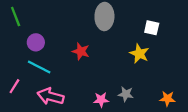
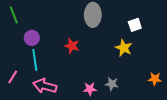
white square: (152, 28) -> (135, 25), turned -32
cyan line: (39, 67) -> (35, 60), turned 55
orange star: (167, 99) -> (155, 79), moved

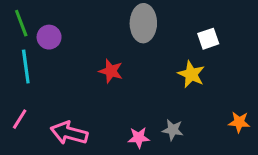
purple circle: (32, 38) -> (49, 37), moved
cyan line: (35, 60) -> (26, 66), moved

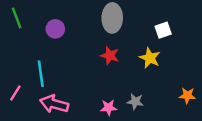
purple circle: (49, 37) -> (55, 29), moved
cyan line: (26, 66) -> (41, 74), moved
red star: (111, 71) -> (110, 55), moved

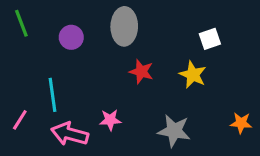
gray ellipse: (112, 18) -> (124, 26), moved
gray star: (135, 102) -> (174, 131), size x1.5
pink star: (109, 108) -> (110, 120), moved

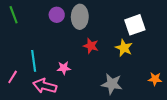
purple circle: (71, 37) -> (57, 15), moved
white square: (210, 39) -> (135, 25), size x1.5
pink star: (110, 120) -> (64, 68), moved

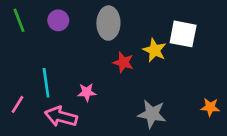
purple circle: (57, 15) -> (58, 20), moved
white square: (135, 25) -> (183, 34), turned 30
yellow star: (124, 48) -> (155, 50), moved

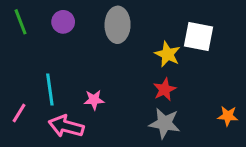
red star: (123, 62) -> (165, 89), moved, turned 30

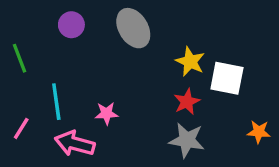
green line: (20, 22) -> (20, 58), moved
gray ellipse: (118, 25) -> (133, 28), turned -32
white square: (198, 37) -> (227, 78), moved

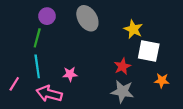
green line: (20, 58) -> (37, 38), moved, turned 36
yellow star: (190, 62) -> (133, 29), moved
orange star: (259, 132) -> (162, 81), moved

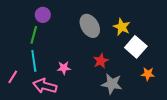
gray ellipse: (87, 18) -> (90, 26), moved
white square: (149, 51) -> (136, 47), turned 30
red star: (122, 66) -> (101, 61), moved

